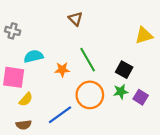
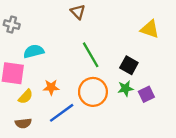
yellow triangle: (144, 35) -> (150, 29), turned 36
orange star: (62, 70) -> (51, 87), moved
purple square: (141, 97) -> (146, 94), turned 32

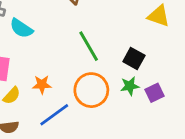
cyan semicircle: (34, 51) -> (21, 28), moved, turned -132

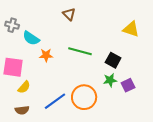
green line: (89, 46) -> (80, 51), turned -45
orange star: (42, 85) -> (46, 55), moved
orange circle: (91, 90) -> (84, 97), moved

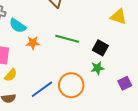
purple square: (128, 85) -> (125, 83), moved

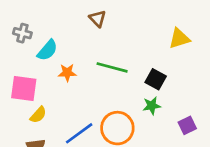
yellow triangle: (119, 17) -> (179, 38), turned -36
cyan semicircle: (18, 26) -> (47, 50), turned -84

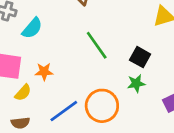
green line: (112, 67) -> (97, 45), turned 40
orange star: (67, 73) -> (44, 72), moved

